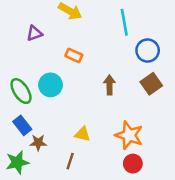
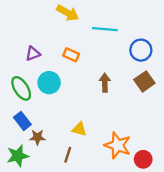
cyan line: (124, 22) -> (105, 29), moved, turned -75
purple triangle: (35, 33) -> (33, 54), moved
orange star: (129, 135) -> (118, 145), moved
red circle: (133, 164) -> (143, 159), moved

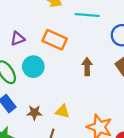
orange rectangle: (71, 55) -> (55, 40), size x1.5
brown star: (37, 137) -> (34, 113), moved

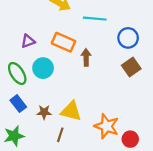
brown arrow: (87, 67) -> (86, 57), moved
yellow triangle: (62, 111) -> (71, 111), size x1.5

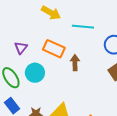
purple triangle: (28, 41) -> (21, 48), turned -32

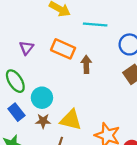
cyan circle: (35, 73) -> (42, 98), moved

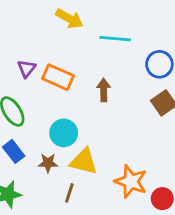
orange rectangle: (63, 49) -> (58, 77), moved
cyan circle: (42, 98) -> (64, 133), moved

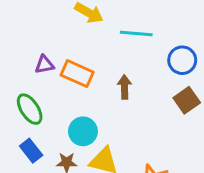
purple triangle: (27, 69) -> (44, 65), turned 42

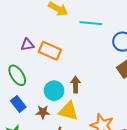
brown arrow: (124, 87) -> (75, 85), moved

